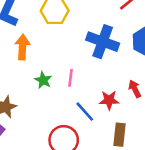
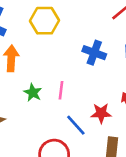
blue cross: (103, 42) -> (94, 53), size x0.7

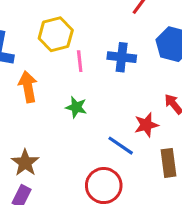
pink line: (61, 90) -> (80, 61), moved
green star: (33, 93) -> (76, 107), moved

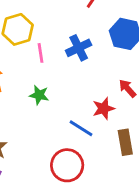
blue cross: (122, 57) -> (79, 48), turned -30

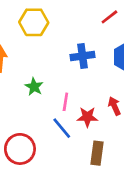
pink line: (40, 53) -> (65, 102), moved
red circle: (67, 165) -> (20, 149), moved

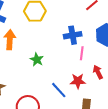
pink line: (65, 102) -> (82, 53), moved

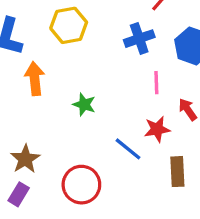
blue cross: (73, 35) -> (139, 39), moved

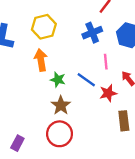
orange arrow: (35, 79) -> (41, 60), moved
blue line: (128, 149) -> (86, 80), moved
brown star: (25, 159) -> (61, 105), moved

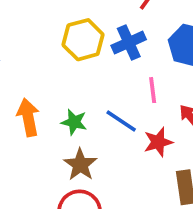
yellow hexagon: (44, 27) -> (83, 40), moved
orange arrow: (41, 60) -> (28, 117), moved

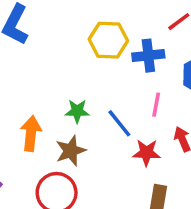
orange arrow: (28, 117) -> (31, 134), moved
green star: (74, 122) -> (77, 111), turned -30

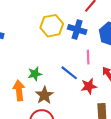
blue cross: (148, 56) -> (77, 29), turned 36
green star: (77, 111) -> (35, 74), moved

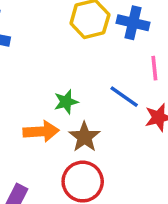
orange arrow: (19, 90) -> (41, 131), turned 96

